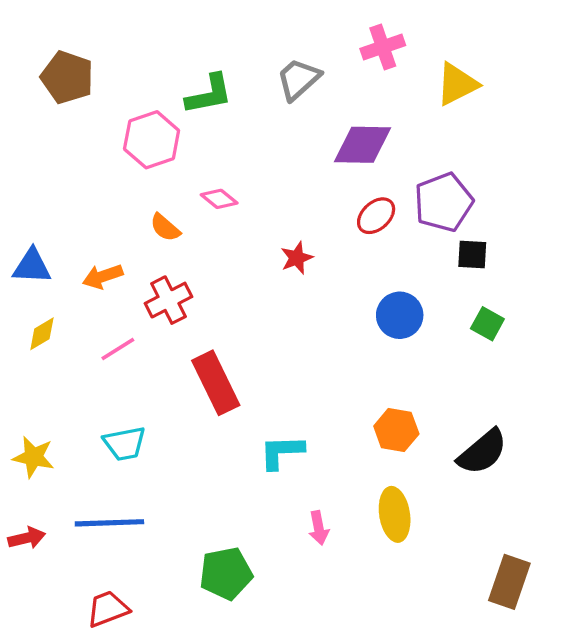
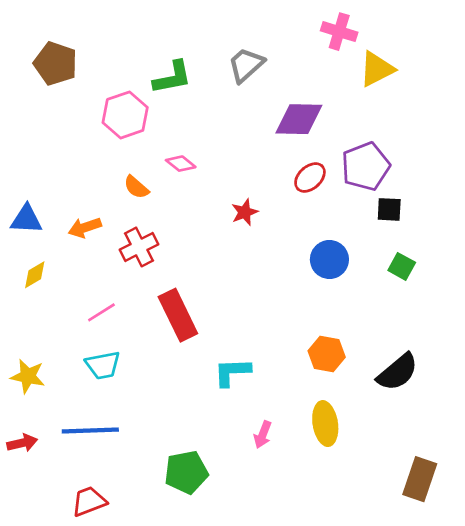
pink cross: (383, 47) -> (339, 32), moved, turned 36
pink line: (118, 349) -> (101, 312), moved
pink arrow: (319, 528) -> (263, 435), turned 32

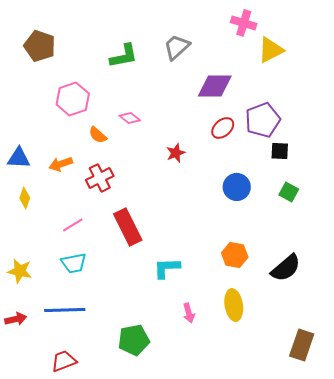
pink hexagon: (125, 115) -> (73, 99), moved
yellow diamond: (35, 275) -> (25, 198), turned -40
pink arrow: (263, 435) -> (189, 313), turned -36

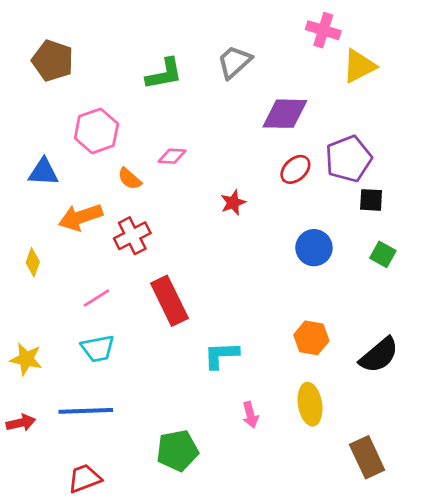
pink diamond: (130, 118) -> (172, 156), turned -35
blue triangle: (19, 158) -> (43, 172), moved
orange arrow: (61, 164) -> (81, 217), size x1.4
brown rectangle: (302, 345) -> (367, 457), moved, turned -44

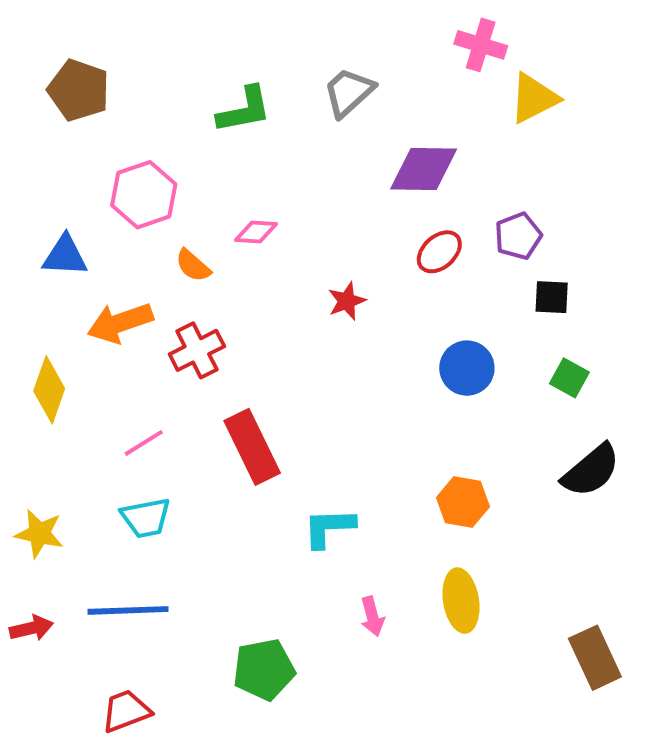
purple pentagon: (348, 159) -> (518, 236), size x0.7
yellow diamond: (33, 262) -> (49, 390), size x1.5
black semicircle: (379, 355) -> (591, 471), moved
brown rectangle: (367, 457) -> (595, 658), moved

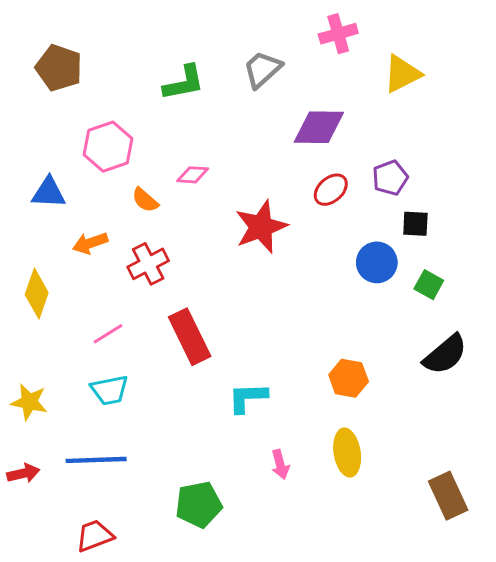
pink cross: (481, 45) -> (338, 34), moved, turned -33
red star: (347, 301) -> (261, 227), size x1.8
orange arrow: (120, 323) -> (90, 243), size x0.7
blue circle: (467, 368) -> (377, 262), moved

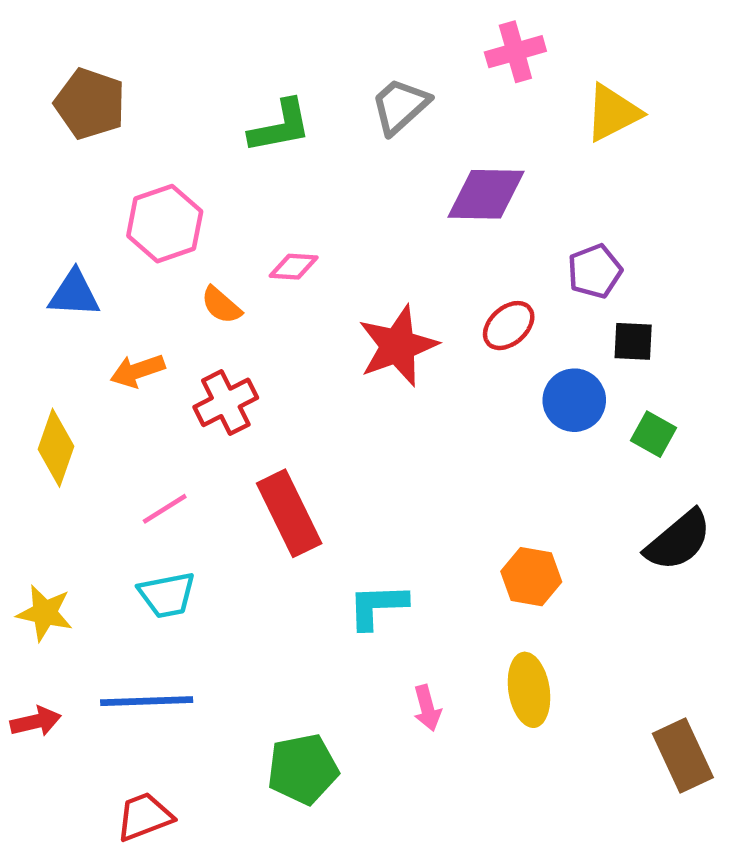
red ellipse: (331, 190) -> (509, 326), moved

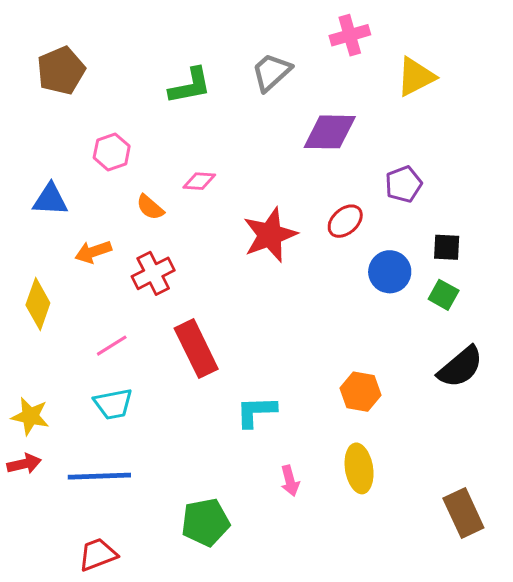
brown pentagon: (90, 104) -> (61, 71), turned 30
pink hexagon: (165, 224) -> (112, 152), size x0.7
black square: (633, 341) -> (447, 247), moved
red arrow: (36, 722) -> (24, 464), moved

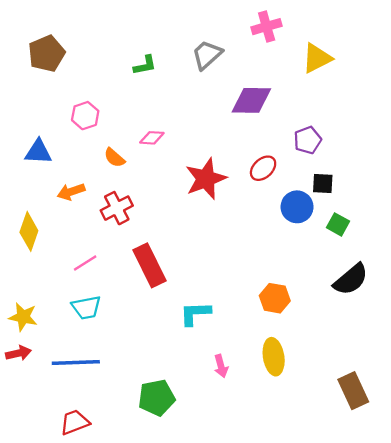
green L-shape: (190, 86) -> (145, 65), size x0.7
black square: (447, 247) -> (323, 183), moved

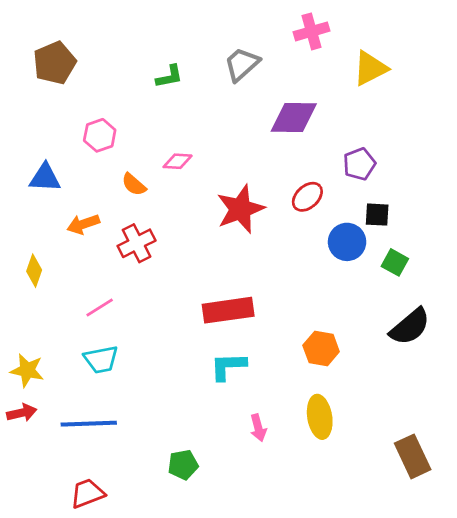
yellow diamond: (29, 231) -> (34, 271), size x0.7
red rectangle: (150, 265) -> (228, 310), moved, turned -72
green pentagon: (157, 398) -> (183, 465), size x0.7

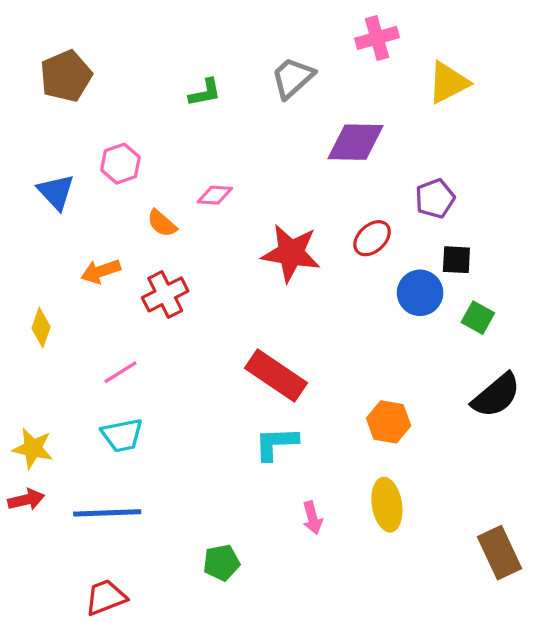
blue triangle: (45, 178) -> (56, 192), moved, turned 44
red star: (240, 209) -> (291, 253), turned 30
red rectangle: (228, 310) -> (276, 376), turned 42

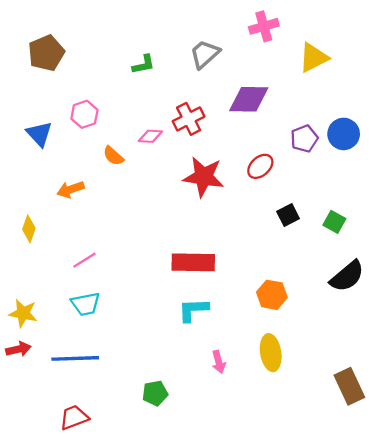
black square: (456, 260) -> (288, 215), moved, turned -30
blue circle: (420, 293) -> (344, 134), moved
red cross: (165, 294) -> (189, 119), moved
red rectangle: (276, 376) -> (193, 262), turned -33

